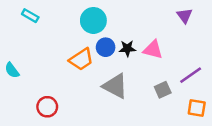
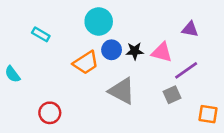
cyan rectangle: (30, 16) -> (41, 34), moved
purple triangle: (185, 16) -> (190, 29), moved, turned -42
purple line: (191, 75) -> (186, 70), moved

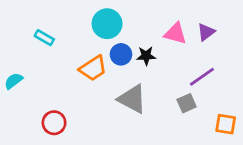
purple triangle: (190, 29) -> (206, 32), turned -48
pink triangle: (162, 52) -> (175, 33), moved
cyan semicircle: (12, 74) -> (14, 81), turned 90

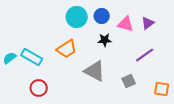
cyan rectangle: (44, 38) -> (32, 57), moved, size x1.5
blue circle: (121, 54) -> (102, 16), moved
gray square: (187, 103) -> (129, 81), moved

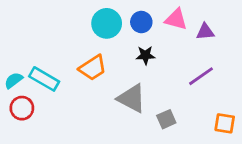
purple triangle: (148, 23) -> (205, 32), turned 32
pink triangle: (126, 24) -> (176, 19), moved
gray square: (129, 81) -> (166, 119), moved
red circle: (39, 88) -> (22, 108), moved

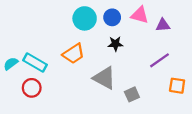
red circle: (22, 108) -> (32, 88), moved
orange square: (225, 123) -> (177, 86), moved

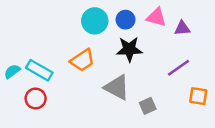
black star: (115, 44) -> (129, 49), size x1.5

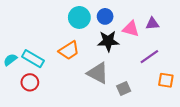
pink triangle: (156, 17) -> (131, 29), moved

